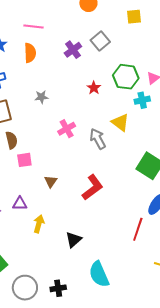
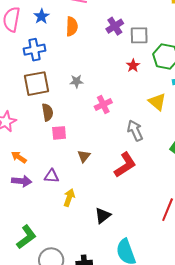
gray square: (100, 41) -> (139, 35), moved, turned 36
gray star: (41, 97) -> (77, 81), moved
gray arrow: (98, 139) -> (135, 131), moved

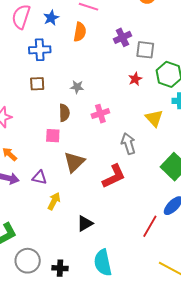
brown square: (37, 84) -> (37, 84), size x0.6
brown semicircle: (47, 112) -> (64, 113), moved
brown triangle: (84, 156) -> (74, 162), size x1.6

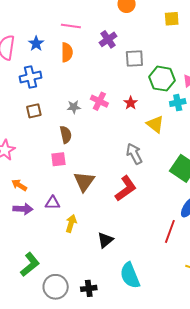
purple cross: (122, 37) -> (108, 39), moved
red star: (135, 79) -> (131, 103), moved
pink cross: (100, 114) -> (99, 101), moved, turned -36

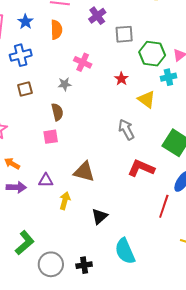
pink cross: (99, 101) -> (83, 62), moved
brown triangle: (84, 181) -> (84, 172), moved, turned -50
red L-shape: (126, 188) -> (141, 168), moved, turned -120

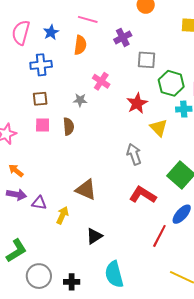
red star: (121, 79) -> (137, 103), size x1.5
pink square: (51, 137) -> (43, 125), moved
purple triangle: (46, 180) -> (39, 203), moved

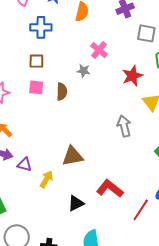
gray star: (80, 100) -> (83, 71), moved
brown triangle: (86, 190) -> (73, 156), turned -40
red L-shape: (143, 195) -> (110, 189), moved

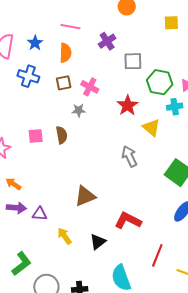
blue cross: (41, 27) -> (28, 76), turned 30
brown square: (36, 61) -> (64, 83), moved
yellow arrow: (46, 179) -> (64, 236), moved, turned -54
red line: (141, 210) -> (157, 255), moved

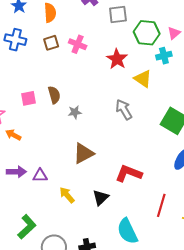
gray star: (79, 110) -> (75, 112), moved
orange arrow: (13, 184) -> (13, 135), moved

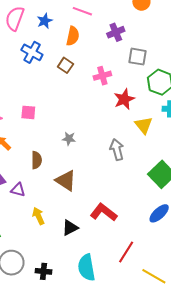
brown square: (51, 43) -> (65, 65), turned 35
pink cross: (78, 44) -> (102, 76), moved, turned 36
brown semicircle: (54, 95) -> (36, 160), moved
brown triangle: (83, 153) -> (66, 181), turned 45

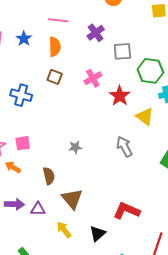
blue cross: (32, 52) -> (21, 95), moved
pink square: (28, 112) -> (23, 143), moved
brown triangle: (66, 181) -> (72, 199), moved, turned 30

